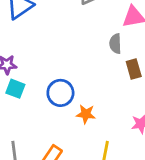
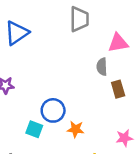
cyan square: (15, 89) -> (34, 129), moved

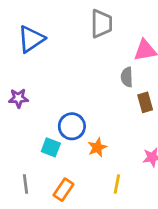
orange star: (76, 129) -> (97, 147), turned -30

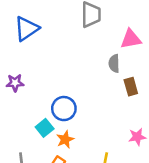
cyan square: (51, 147) -> (45, 128), turned 30
orange star: (97, 147) -> (65, 139), moved

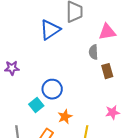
blue triangle: (27, 29) -> (50, 30), moved
orange star: (65, 139) -> (65, 117), moved

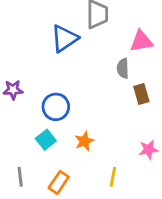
blue circle: (52, 89) -> (56, 107), moved
orange star: (65, 117) -> (84, 141), moved

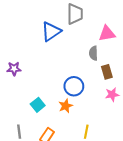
blue circle: (56, 107) -> (74, 86), moved
pink star: (149, 150) -> (112, 95), moved

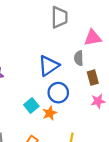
blue triangle: (51, 32) -> (49, 66), moved
cyan square: (38, 105) -> (31, 106), moved

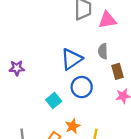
pink triangle: (93, 38) -> (107, 20), moved
orange star: (50, 113) -> (73, 126), moved

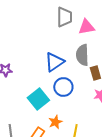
gray semicircle: (103, 51) -> (82, 55), size x1.5
cyan square: (54, 100) -> (38, 99), size x1.5

